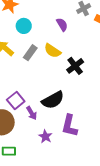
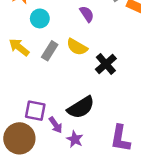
purple square: (16, 101) -> (35, 111), turned -36
purple L-shape: (70, 126) -> (120, 138), moved
purple star: (45, 136) -> (75, 139), moved

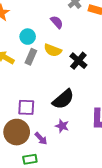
cyan circle: (40, 18) -> (28, 37), moved
purple arrow: (56, 125) -> (41, 139), moved

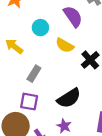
purple semicircle: (57, 22) -> (73, 16), size x1.5
gray rectangle: (31, 57) -> (34, 74), moved

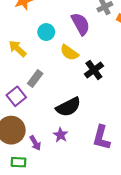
purple square: (29, 102) -> (16, 96), moved, turned 36

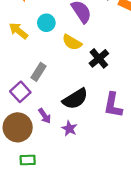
yellow arrow: (18, 49) -> (18, 31), moved
purple L-shape: (101, 138) -> (113, 105), moved
purple arrow: (35, 143) -> (45, 116), moved

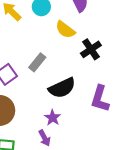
gray rectangle: (38, 72) -> (37, 62), moved
purple arrow: (45, 116) -> (45, 138), moved

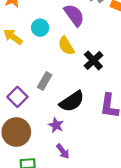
yellow semicircle: (65, 30) -> (66, 46), turned 30
purple star: (53, 118) -> (56, 125), moved

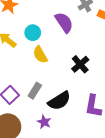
yellow semicircle: (66, 46) -> (40, 55), moved
gray rectangle: (45, 81) -> (35, 91), moved

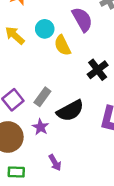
yellow semicircle: (40, 55) -> (62, 45), moved
purple star: (44, 122) -> (40, 127), moved

